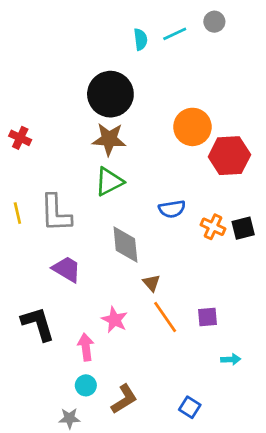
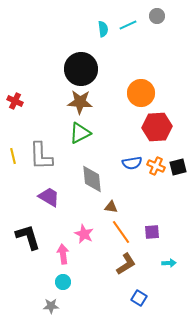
red hexagon: (229, 156) -> (157, 127), moved
blue semicircle: (172, 209) -> (132, 163), moved
brown triangle: (151, 283) -> (111, 207), turned -40
brown L-shape: (124, 399) -> (126, 264), moved

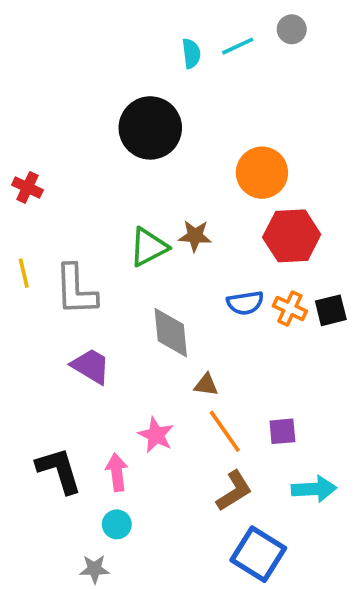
brown star: (80, 102) -> (195, 236), moved, size x0.7
yellow line: (13, 156) -> (24, 273), moved
black L-shape: (28, 237) -> (59, 470), moved
cyan arrow: (169, 263) -> (314, 489), size x1.6
blue square: (139, 298) -> (258, 554), size x1.8

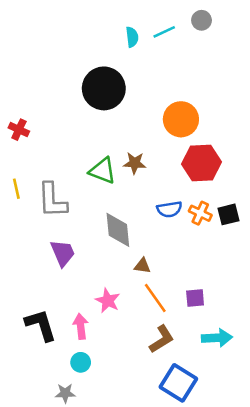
green triangle: (148, 247) -> (102, 171), turned 48
purple trapezoid: (91, 366) -> (63, 253), turned 36

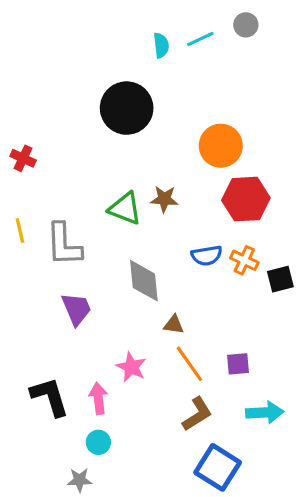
black square: (229, 214) -> (280, 279), moved

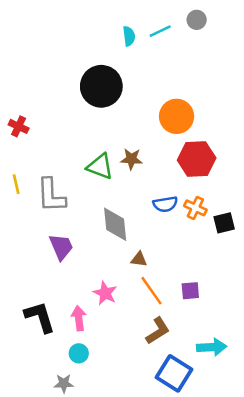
cyan arrow: (265, 412) -> (212, 347), moved

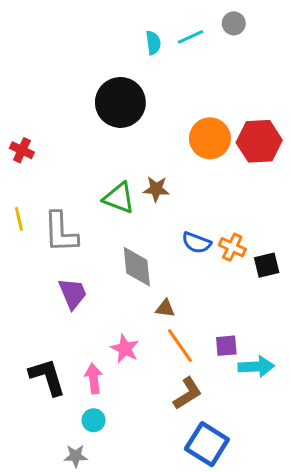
red hexagon: (197, 159) -> (259, 141), moved
blue semicircle: (165, 204) -> (196, 243), turned 30
cyan arrow: (212, 347) -> (256, 367), moved

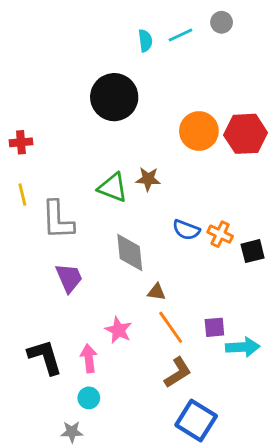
red cross: (22, 150) -> (21, 142), turned -30
yellow line: (19, 219) -> (22, 195), moved

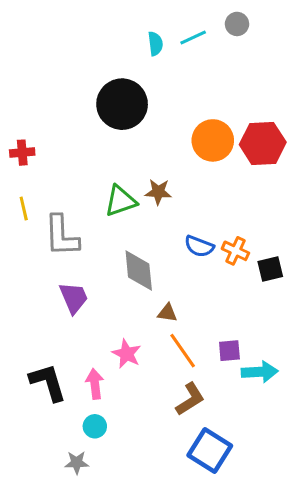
green triangle: (113, 187) -> (121, 201), turned -40

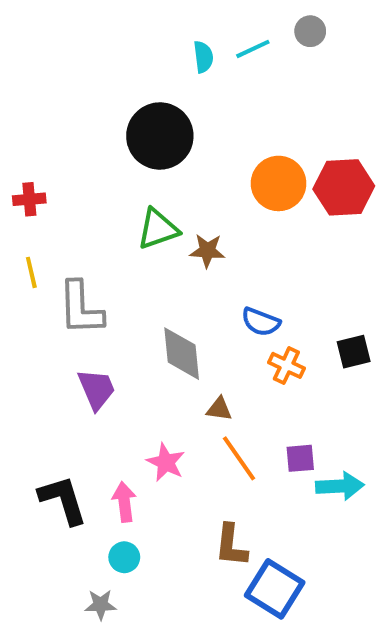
green triangle: (121, 201) -> (158, 229), moved
orange cross: (235, 251) -> (286, 365), moved
brown L-shape: (190, 399) -> (231, 545), moved, turned 128

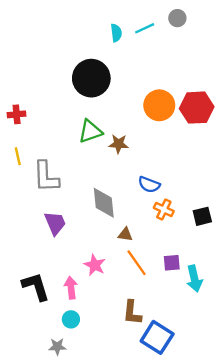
black square: (354, 352) -> (202, 216), moved
cyan arrow: (340, 486) -> (194, 279), turned 80

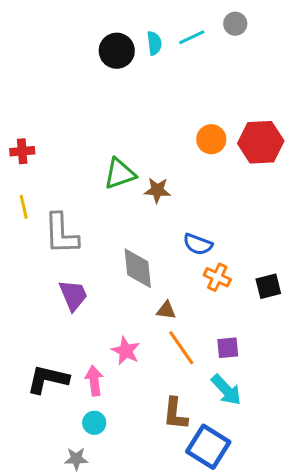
black circle: (91, 78) -> (117, 51), moved, size x0.7
orange circle: (159, 105) -> (211, 139), size x0.7
cyan arrow: (194, 279) -> (226, 390), moved, turned -30
black L-shape: (36, 287) -> (48, 379), turned -60

